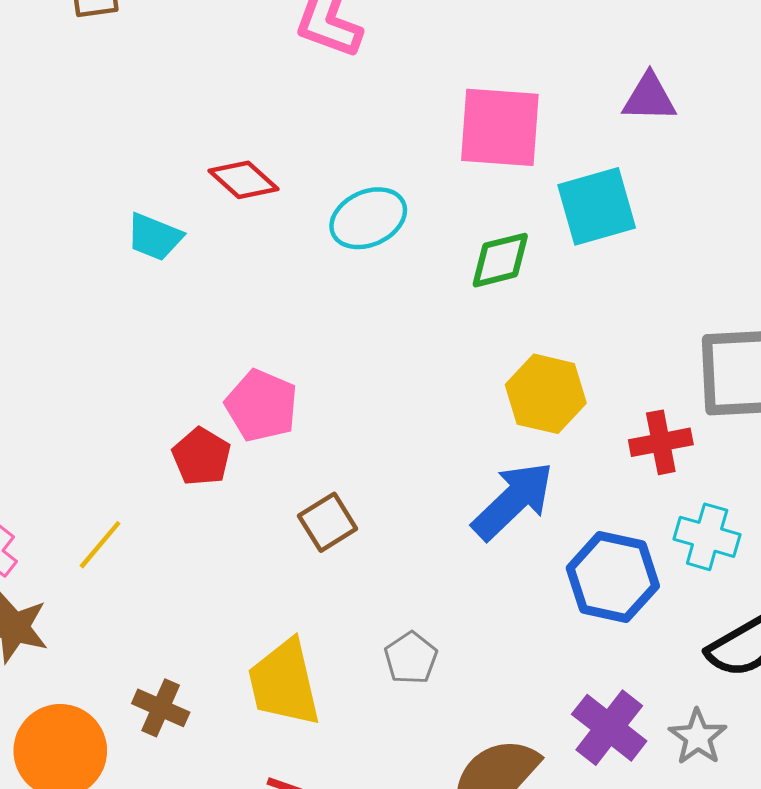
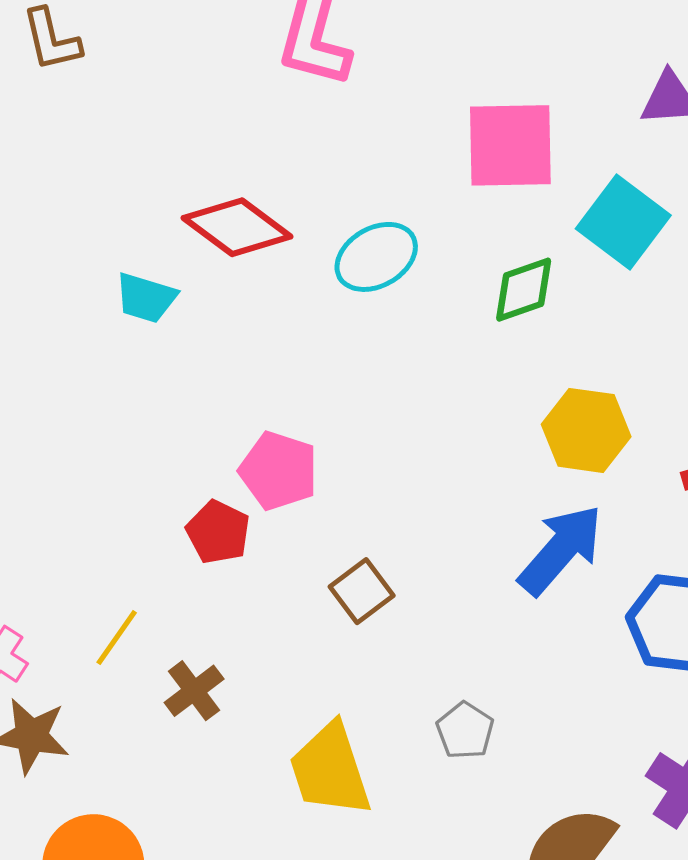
red diamond: (244, 180) -> (237, 227), size x1.4
cyan square: (597, 206) -> (623, 222), turned -32
brown cross: (161, 708) -> (194, 691), moved, turned 34

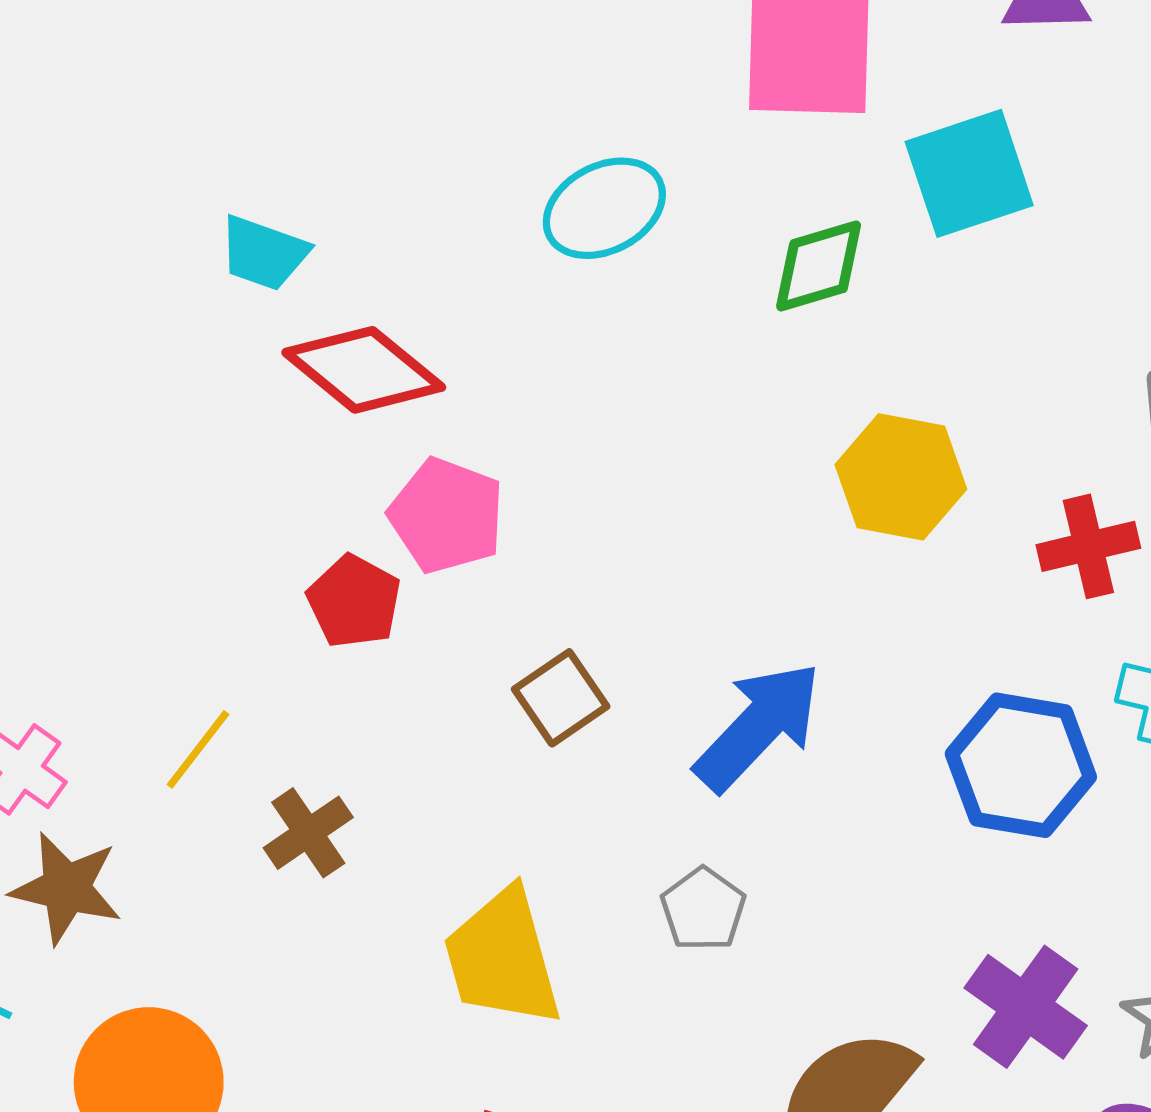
cyan square: (623, 222) -> (969, 173), turned 32
red diamond: (237, 227) -> (364, 370), moved
blue arrow: (561, 550) -> (758, 726), moved

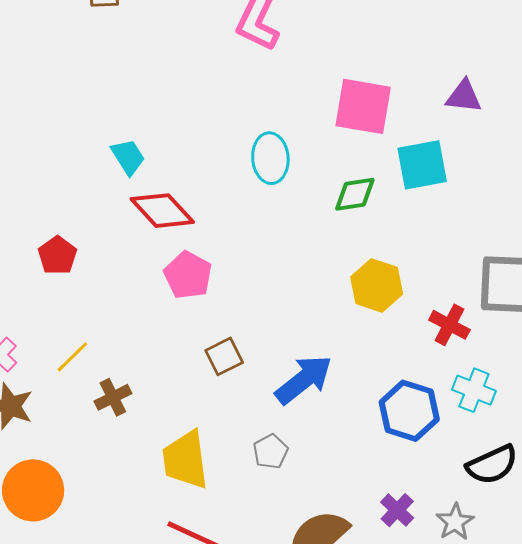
cyan ellipse: (604, 208) -> (270, 158), turned -75
cyan trapezoid: (264, 253) -> (128, 157), turned -150
red cross: (1088, 546) -> (449, 325), turned 33
red pentagon: (354, 601) -> (57, 255), moved
purple cross: (1026, 1007) -> (397, 510), size x0.7

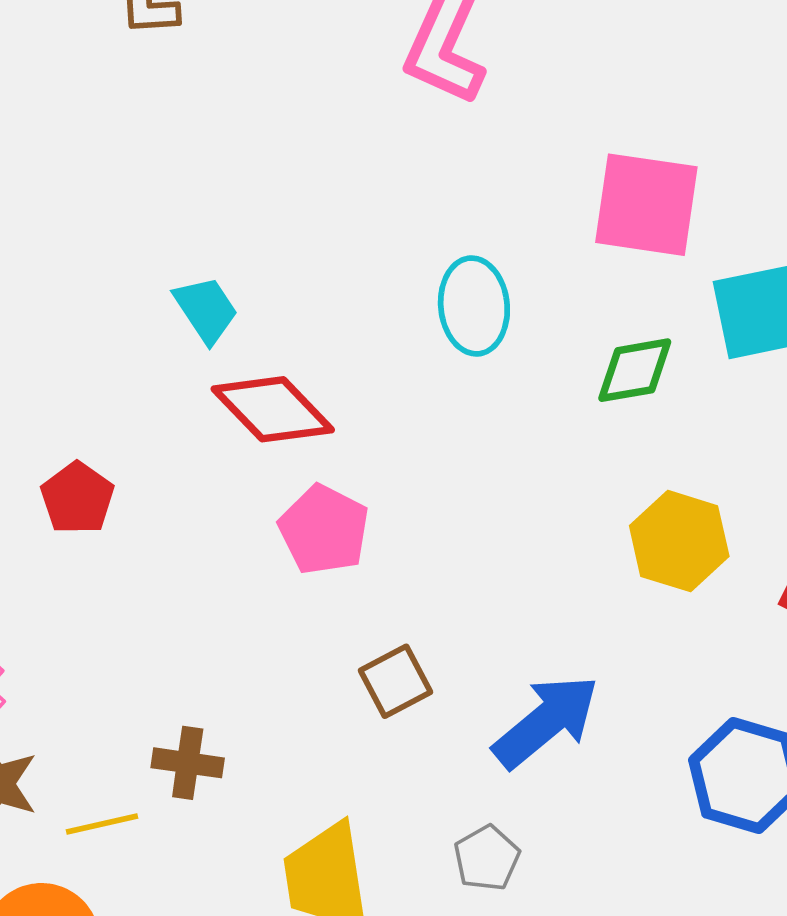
yellow line: (72, 357) -> (102, 824), moved, turned 33
brown cross: (113, 397) -> (188, 763), turned 36

